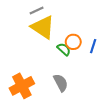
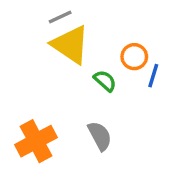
orange circle: (73, 42) -> (134, 57), moved

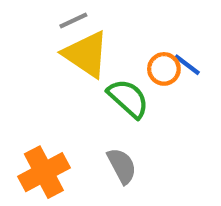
blue line: (153, 76) -> (187, 65), moved, turned -70
green semicircle: (105, 81) -> (128, 98), size x1.5

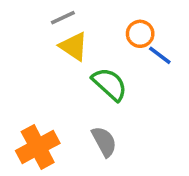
yellow triangle: (86, 54) -> (74, 46), size x0.7
orange circle: (164, 69) -> (140, 34), moved

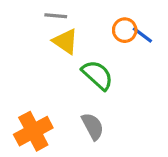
gray line: (63, 18) -> (56, 16), turned 30
blue line: (160, 55) -> (142, 35), moved

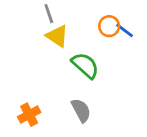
gray line: (56, 16) -> (49, 14), turned 66
orange cross: (33, 131) -> (29, 115), size x0.7

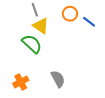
orange circle: (109, 26) -> (70, 14), moved
green semicircle: (85, 65) -> (32, 44), moved

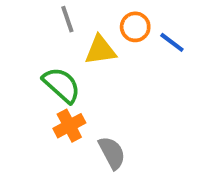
yellow triangle: (41, 26) -> (100, 50), moved, turned -42
orange cross: (21, 82) -> (69, 126), moved

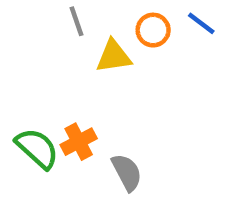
blue line: (172, 42) -> (201, 23), moved
green semicircle: (62, 85) -> (37, 148), moved

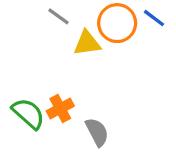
gray line: (76, 21) -> (58, 16), turned -35
orange circle: (153, 30) -> (117, 23), size x1.5

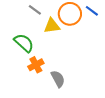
green semicircle: (28, 114) -> (24, 43), moved

